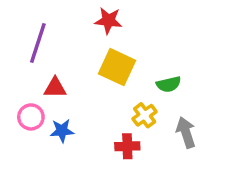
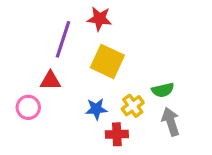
purple line: (38, 43) -> (63, 39), moved
green semicircle: (169, 84) -> (163, 90), moved
blue star: (62, 131) -> (96, 109), moved

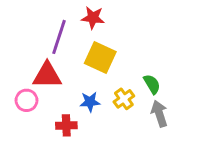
red triangle: (50, 80) -> (47, 75), size x1.5
green semicircle: (163, 90) -> (152, 84), turned -108
red cross: (117, 134) -> (66, 125), moved

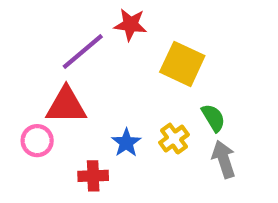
purple line: (59, 37) -> (83, 51), turned 32
yellow square: (100, 58) -> (182, 64), moved
blue star: (90, 102) -> (126, 143), turned -30

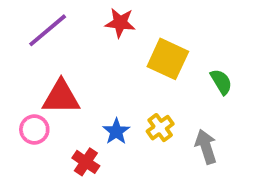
purple line: (83, 51) -> (48, 30), moved
green semicircle: (213, 118) -> (221, 82), moved
red cross: (93, 176) -> (86, 162), turned 36

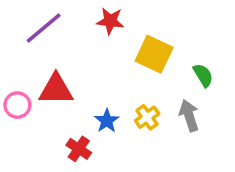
pink circle: (34, 129) -> (17, 105), moved
gray arrow: (206, 147) -> (189, 116), moved

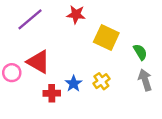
red triangle: (56, 89) -> (38, 62), turned 30
gray arrow: (189, 116) -> (145, 80), moved
red cross: (79, 149) -> (52, 93), moved, turned -35

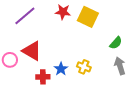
yellow square: (106, 38) -> (88, 17), moved
green semicircle: (140, 52) -> (116, 43), turned 72
yellow cross: (101, 81) -> (84, 67), turned -32

